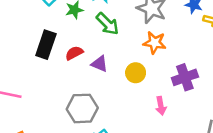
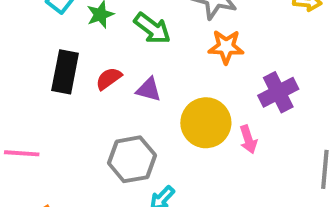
yellow circle: (136, 73) -> (206, 123), moved, size x1.6

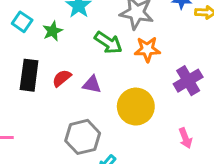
green arrow: (152, 28) -> (108, 43), moved
pink arrow: (248, 139) -> (185, 138), moved

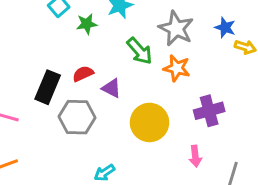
black rectangle: (29, 75) -> (48, 87), moved
gray hexagon: (83, 137) -> (77, 117), moved
pink arrow: (185, 138) -> (195, 156), moved

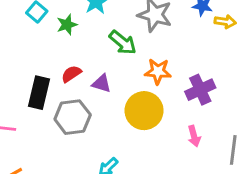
orange star: (177, 68) -> (158, 71), moved

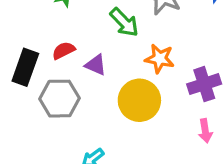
pink arrow: (194, 136) -> (205, 131), moved

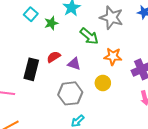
gray hexagon: (59, 99) -> (70, 93), moved
yellow circle: (139, 100) -> (103, 83), size x0.6

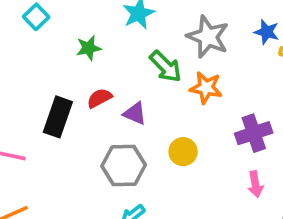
cyan square: (31, 14) -> (36, 17), moved
green star: (51, 23) -> (89, 48), moved
orange star: (113, 56) -> (206, 88), moved

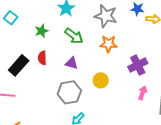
green arrow: (166, 66) -> (74, 36), moved
red semicircle: (99, 98) -> (42, 58), moved, turned -56
black rectangle: (58, 117) -> (19, 65), moved, turned 30
pink arrow: (255, 184) -> (143, 93), turned -144

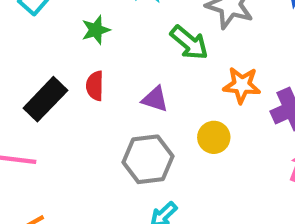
green arrow: (74, 36) -> (189, 43), moved
orange star: (108, 44) -> (242, 85), moved

